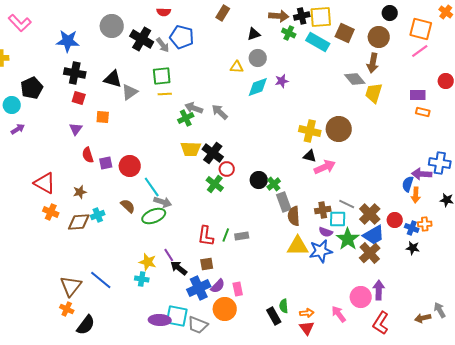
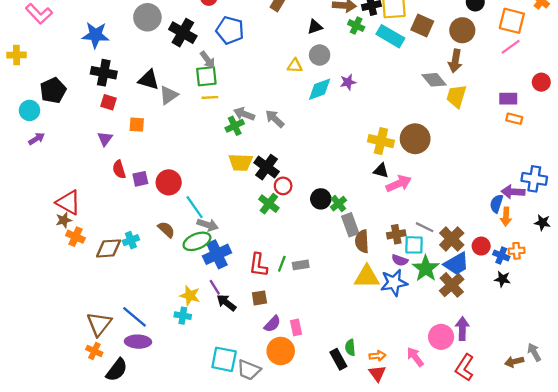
gray arrow: (163, 45) -> (208, 60), moved
brown star: (80, 192) -> (64, 220), moved
blue cross: (199, 288) -> (217, 254), moved
purple ellipse: (160, 320) -> (138, 342), moved

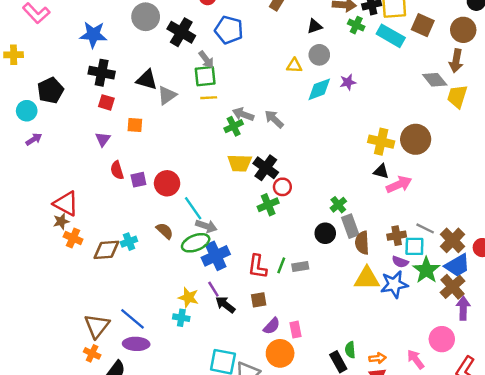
black circle: (321, 199) -> (325, 233), moved
green cross: (269, 204) -> (268, 205), turned 30
purple arrow: (462, 329) -> (463, 308), moved

